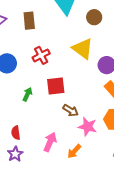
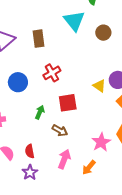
yellow triangle: (83, 49) -> (99, 86), moved, size x0.6
brown arrow: (71, 110) -> (60, 130), moved
pink star: (88, 127) -> (101, 142), turned 30

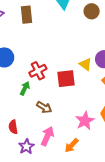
red cross: (52, 73) -> (38, 71), moved
red square: (68, 103) -> (66, 79), moved
purple star: (30, 172) -> (26, 147), moved

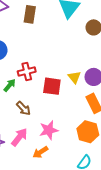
pink star: (85, 121) -> (49, 130), moved

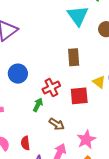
brown rectangle: (30, 14) -> (74, 57), moved

